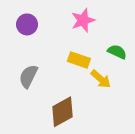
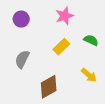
yellow rectangle: (79, 60) -> (61, 47), turned -63
yellow arrow: (101, 79) -> (89, 75), moved

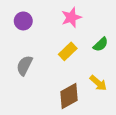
green semicircle: (91, 40) -> (101, 44), turned 112
brown diamond: (49, 87) -> (69, 96), moved

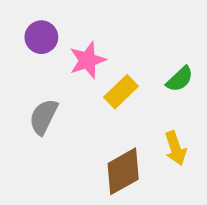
pink star: (71, 17) -> (87, 60), moved
yellow arrow: (98, 83) -> (175, 148), turned 30

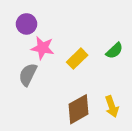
pink star: (87, 60) -> (42, 48), moved, turned 30
yellow arrow: (175, 148) -> (112, 107), moved

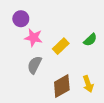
gray semicircle: (28, 75) -> (35, 65), moved

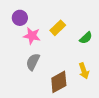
yellow rectangle: (61, 46) -> (58, 28), moved
yellow arrow: (88, 84) -> (84, 71), moved

